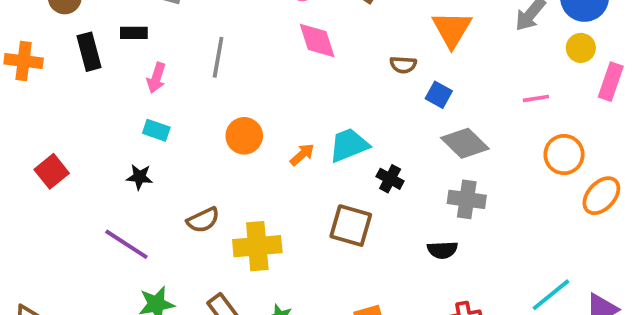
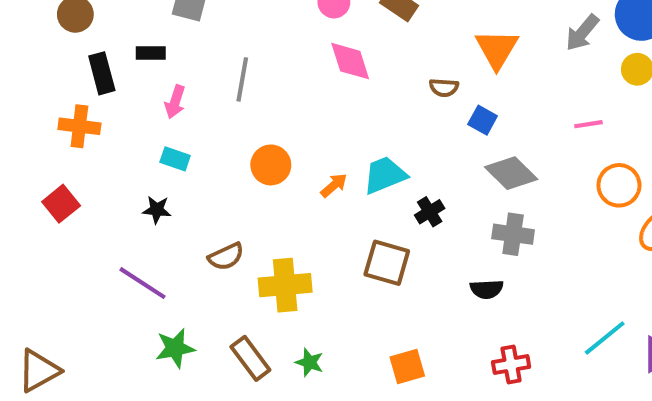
orange cross: (24, 61) -> (79, 126), moved
black cross: (390, 179) -> (430, 212), turned 30

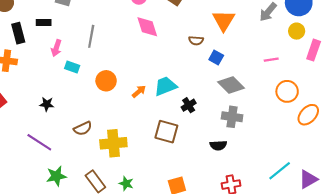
cyan rectangle: (175, 159) -> (72, 67), moved

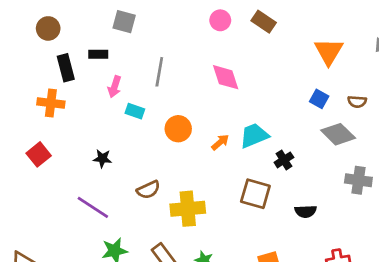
pink diamond: (147, 27) -> (226, 77), moved
brown semicircle: (196, 41) -> (357, 102), moved
gray cross: (232, 117) -> (358, 180), moved
black semicircle: (218, 145) -> (306, 211), moved

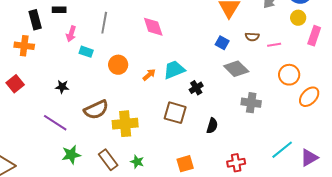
brown semicircle: (357, 102) -> (252, 37), moved
brown semicircle: (148, 190) -> (96, 110), size x1.4
black semicircle: (306, 211) -> (212, 126), turned -70

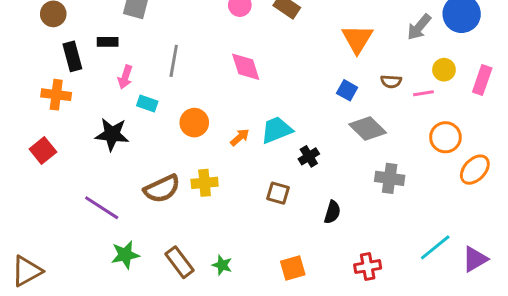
yellow circle: (298, 18) -> (444, 70), moved
black star: (62, 87) -> (112, 134), moved, size x1.6
brown square: (175, 113) -> (278, 193), size x0.7
yellow cross: (125, 124) -> (205, 183), moved, size x0.7

